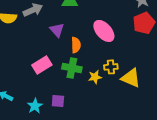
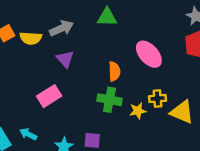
purple triangle: (57, 30) -> (65, 59), moved
pink rectangle: (42, 65) -> (49, 96), moved

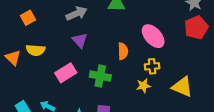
yellow semicircle: (31, 38) -> (36, 50), moved
yellow cross: (157, 98) -> (152, 66), moved
green cross: (109, 100) -> (100, 76), moved

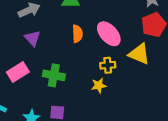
orange semicircle: (123, 51) -> (77, 34), moved
yellow triangle: (182, 87) -> (139, 54), moved

